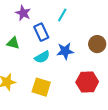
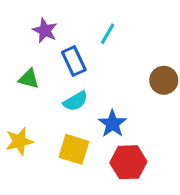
blue star: (65, 51) -> (112, 124), moved, turned -30
red hexagon: (87, 82) -> (128, 162), moved

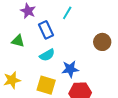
blue star: (112, 124) -> (70, 69), turned 30

